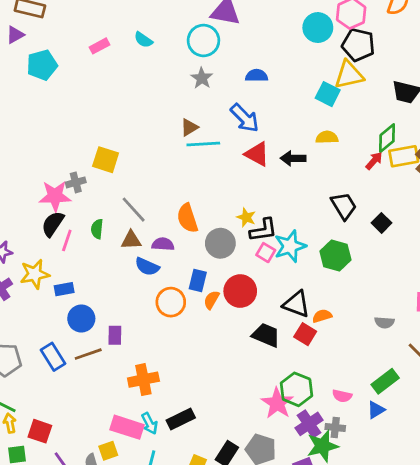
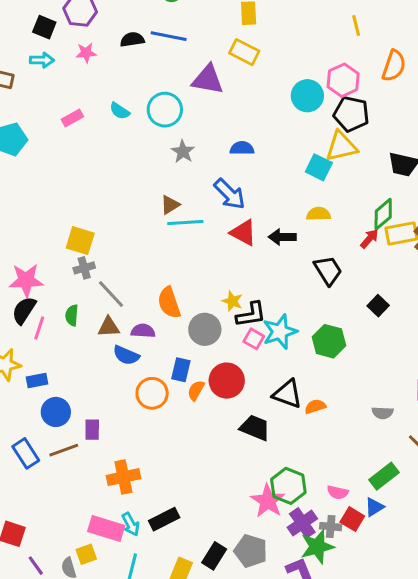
cyan circle: (203, 40) -> (165, 110), moved
gray cross: (76, 182) -> (84, 268), moved
black trapezoid: (344, 206) -> (328, 270), moved
red square: (305, 334) -> (352, 519), moved

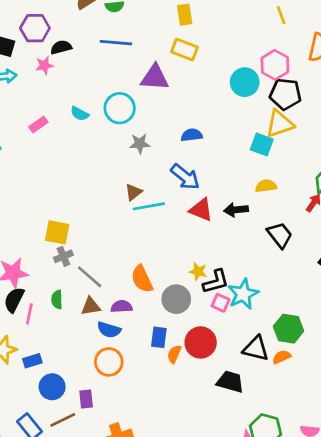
black semicircle: (132, 40) -> (61, 47), moved
gray star: (183, 152) -> (140, 144), turned -30
green hexagon: (329, 341) -> (289, 329), moved
orange circle: (152, 393) -> (109, 362), moved

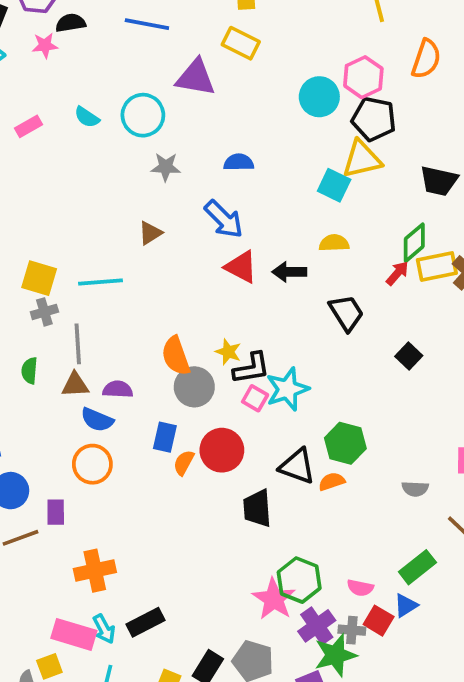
cyan line: (149, 206) -> (100, 282), moved
gray line: (90, 277) -> (78, 344), turned 40
orange semicircle: (142, 279) -> (176, 356), moved
black trapezoid: (230, 382) -> (257, 508), turned -116

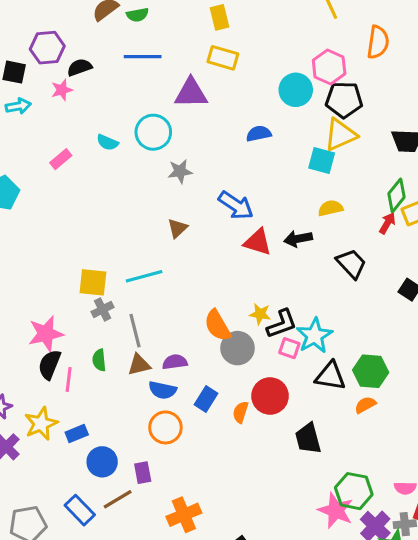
blue semicircle: (239, 162) -> (259, 134), moved
blue rectangle: (165, 437) -> (206, 399), moved, turned 30
black triangle: (297, 466) -> (330, 376), moved

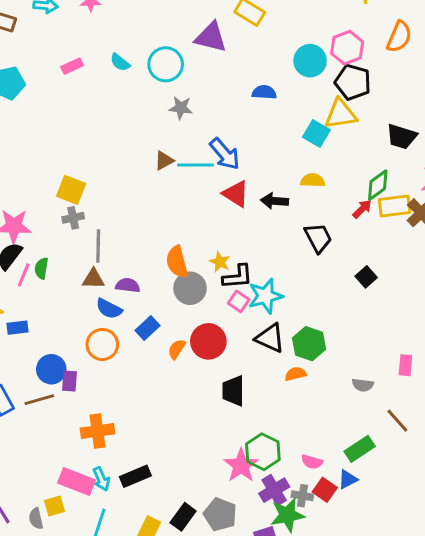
cyan line: (144, 276) -> (196, 165), moved
green semicircle: (99, 360) -> (41, 268), moved
blue circle: (102, 462) -> (51, 369), moved

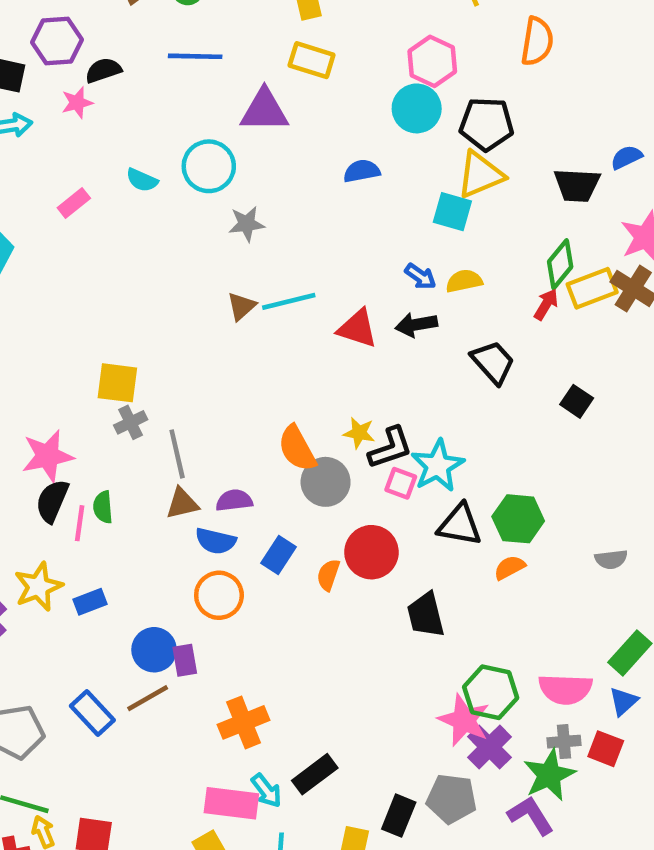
pink hexagon: (347, 48) -> (432, 61), moved
blue arrow: (225, 154) -> (420, 276), moved, size x0.6
pink semicircle: (312, 462) -> (565, 689), size x1.6
purple cross: (274, 490) -> (489, 747), moved
red square: (325, 490) -> (606, 749), moved

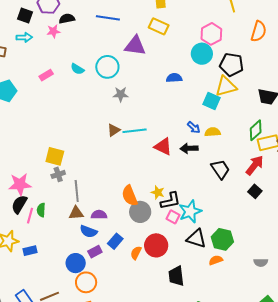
red arrow: (546, 304) -> (255, 165), moved, size x1.5
orange circle: (219, 595) -> (86, 282), moved
blue circle: (154, 650) -> (76, 263), moved
purple rectangle: (185, 660) -> (95, 252), moved, turned 64

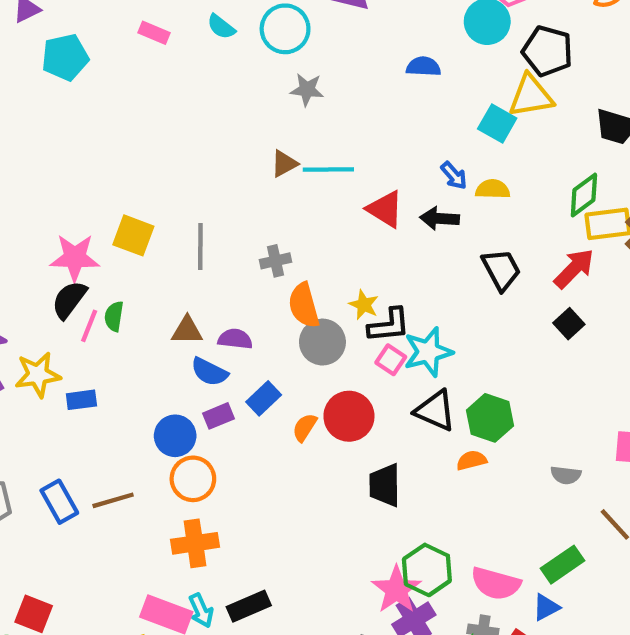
pink rectangle: (46, 75) -> (154, 33), turned 48
yellow square: (55, 156) -> (133, 235), moved
gray cross: (58, 174) -> (276, 261), moved
gray line: (77, 191) -> (200, 247), moved

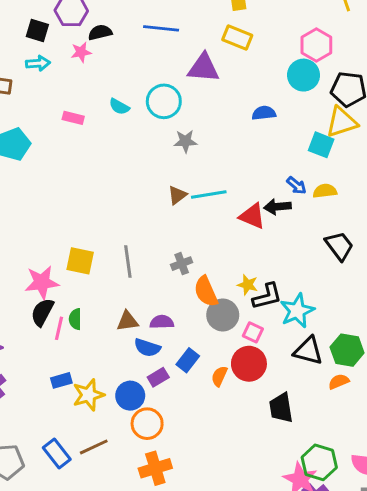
black arrow: (440, 219) -> (277, 207), moved
pink square: (391, 360) -> (253, 332), moved
yellow star: (38, 375) -> (88, 395), moved

